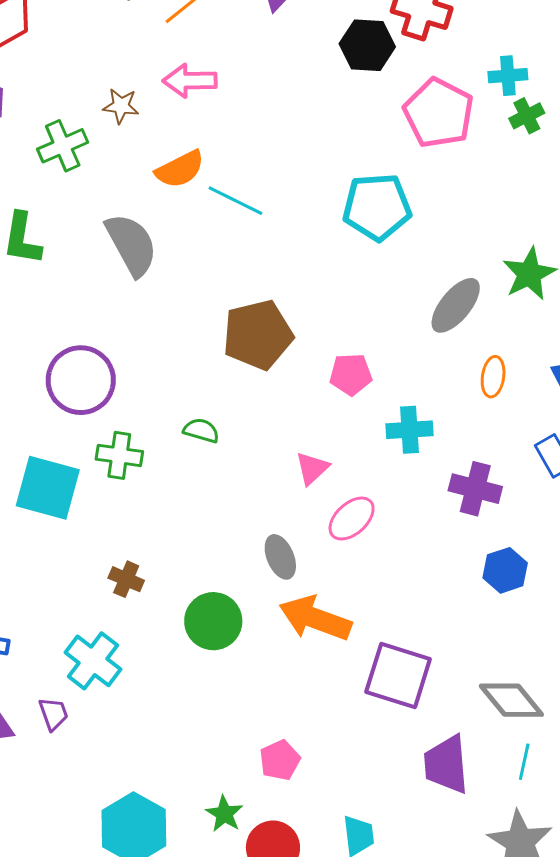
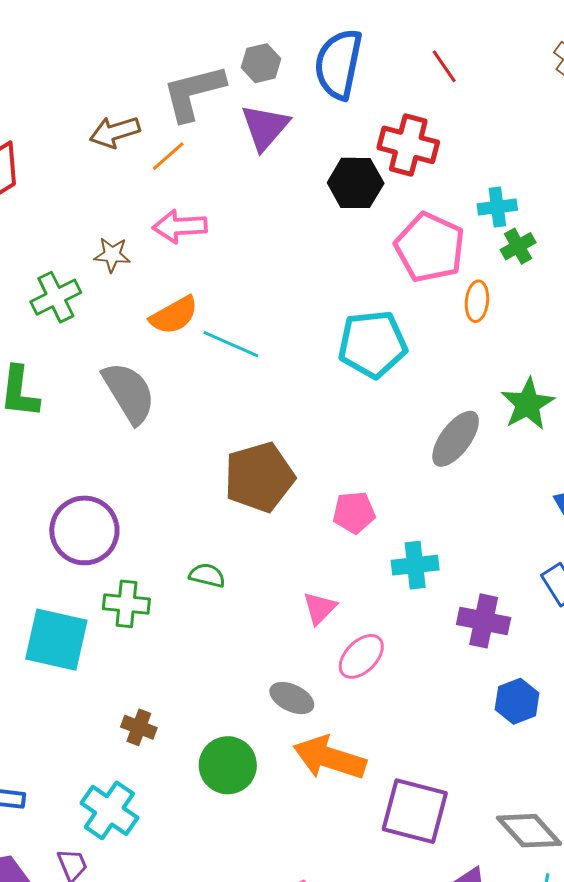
orange ellipse: (493, 377) -> (477, 301), moved
gray ellipse: (280, 557) -> (292, 698), turned -39

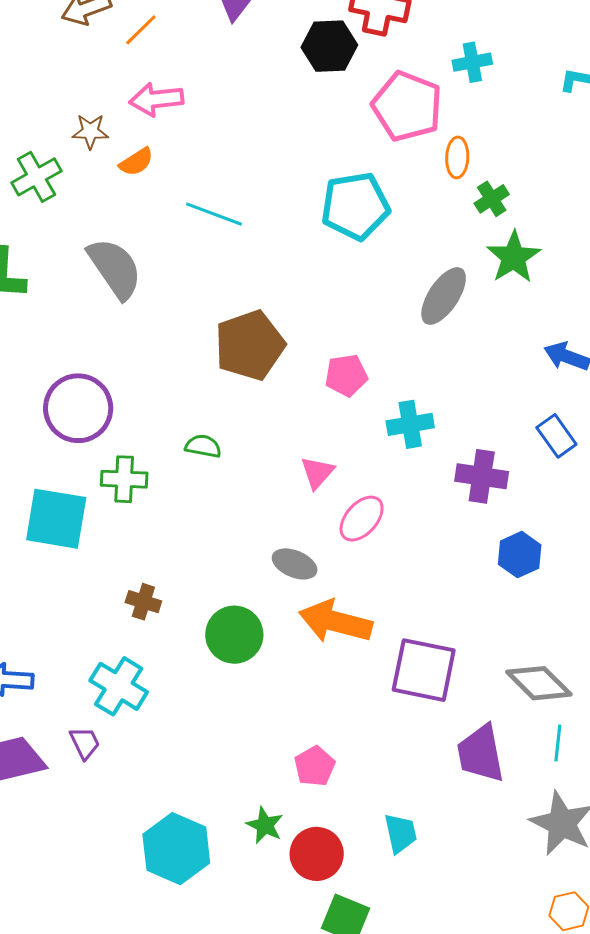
green cross: (518, 246) -> (492, 199), moved
orange semicircle: (174, 315) -> (136, 162), moved, size x0.7

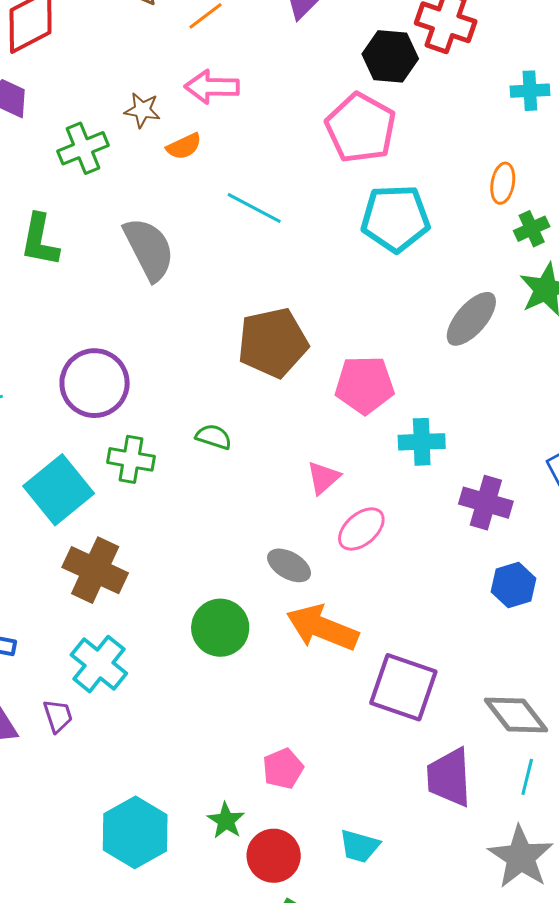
pink pentagon: (407, 106) -> (361, 128), moved
pink pentagon: (346, 375) -> (365, 385), size x1.4
cyan square: (56, 519) -> (59, 490), turned 34
brown cross: (143, 602) -> (95, 570), moved, size x1.8
cyan trapezoid: (401, 833) -> (359, 846), turned 111

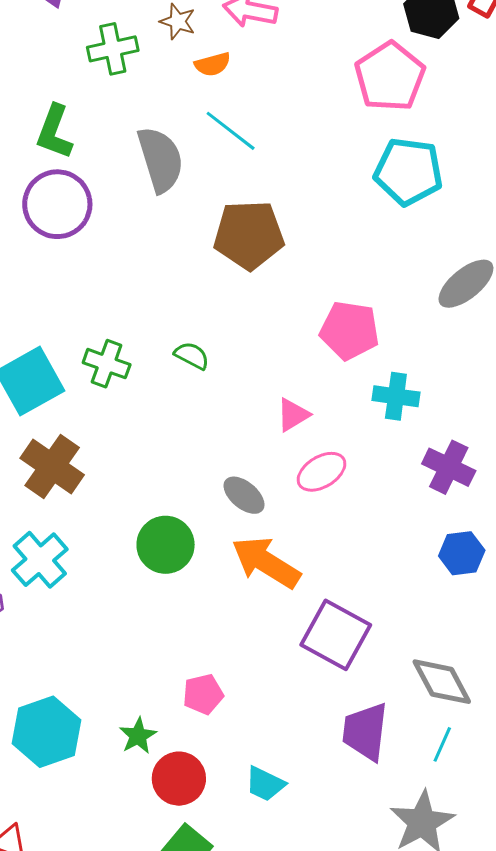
cyan line: (254, 208) -> (231, 131), moved
brown pentagon: (273, 343) -> (249, 235), moved
purple circle: (95, 383) -> (57, 204), moved

